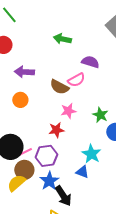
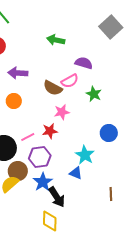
green star: (100, 115) -> (94, 94), moved
pink line: (25, 152) -> (28, 137), moved

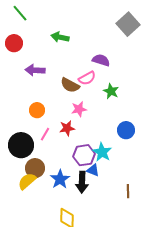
green arrow: (56, 40) -> (60, 37), moved
orange circle: (14, 101) -> (37, 110), moved
pink line: (28, 137) -> (45, 134), turned -32
purple hexagon: (40, 157) -> (84, 155), moved
black arrow: (57, 197) -> (82, 182), moved, turned 35

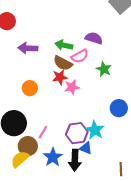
green arrow: (60, 37) -> (64, 45), moved
red star: (67, 128) -> (60, 77), moved
pink line: (45, 134) -> (43, 132), moved

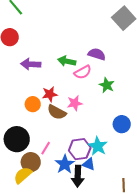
brown semicircle: (63, 63) -> (57, 112), moved
red star: (60, 77) -> (50, 94), moved
blue star: (53, 157) -> (65, 164), moved

